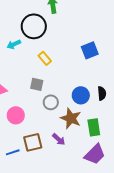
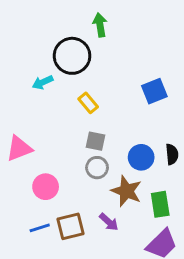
gray square: (37, 84) -> (96, 141), moved
blue line: (13, 152) -> (40, 228), moved

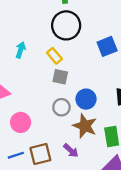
black circle: (72, 56) -> (66, 25), moved
cyan arrow: (43, 82) -> (21, 50), moved, turned 133
gray square: (96, 141) -> (60, 77), moved
blue circle: (141, 157) -> (86, 99), moved

